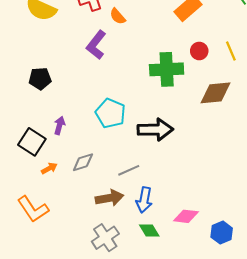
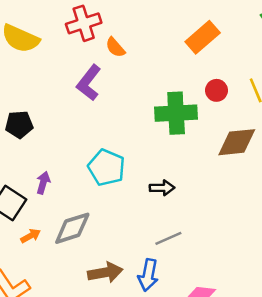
black arrow: (155, 130) -> (162, 188), size x0.6
gray diamond: (83, 162) -> (72, 228), size x1.4
gray line: (129, 170) -> (168, 238), moved

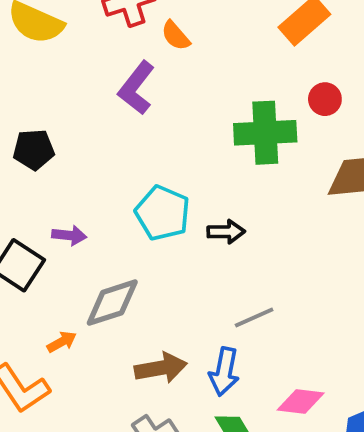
purple arrow: (43, 183) -> (69, 235), turned 80
black arrow: (162, 188) -> (226, 232), moved
orange arrow: (31, 236) -> (62, 342), moved

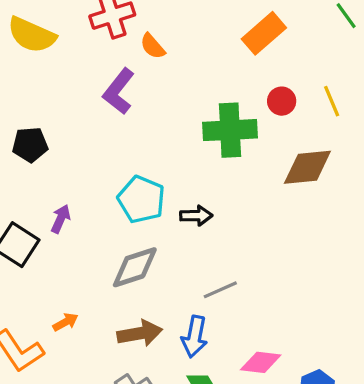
purple arrow: (69, 235) -> (61, 219), turned -72
gray diamond: (112, 303) -> (135, 267), moved
orange arrow: (62, 342) -> (65, 322), moved

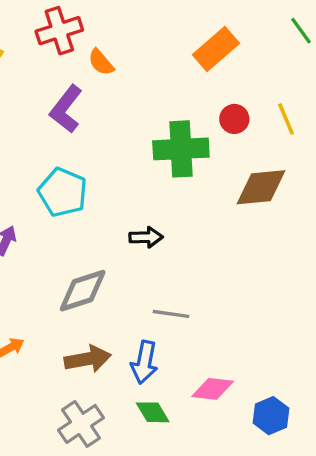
cyan pentagon: (141, 199) -> (63, 192), moved
gray line: (220, 290) -> (171, 314), turned 32

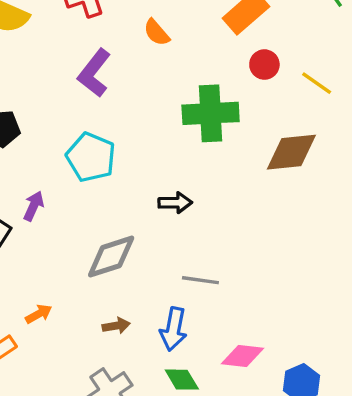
orange semicircle: (101, 62) -> (157, 33), moved
red circle: (234, 119) -> (264, 65), moved
yellow line: (286, 119) -> (317, 83), turned -32
brown arrow: (88, 359) -> (116, 326), size x0.6

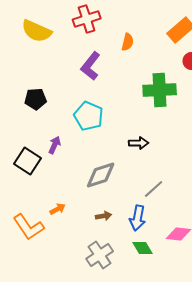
orange semicircle: (157, 33) -> (128, 42), turned -126
gray line: (200, 280) -> (154, 189), turned -50

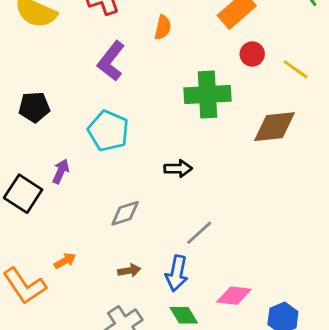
gray diamond: (101, 175) -> (125, 213), size x0.7

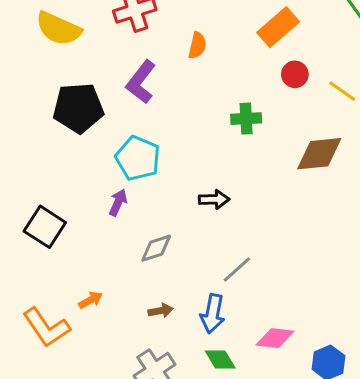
green cross: (207, 95) -> (246, 119), size x0.6
black pentagon: (34, 107) -> (78, 108), moved, size x1.5
purple arrow: (61, 171) -> (118, 202), moved

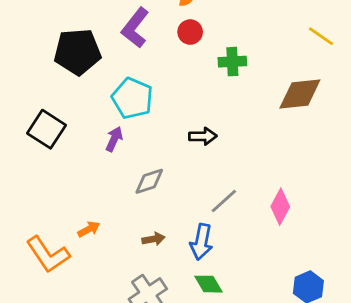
red circle: (295, 74) -> (190, 32), moved
black square: (45, 227) -> (46, 129), moved
pink diamond: (275, 338) -> (280, 207), moved, turned -68

